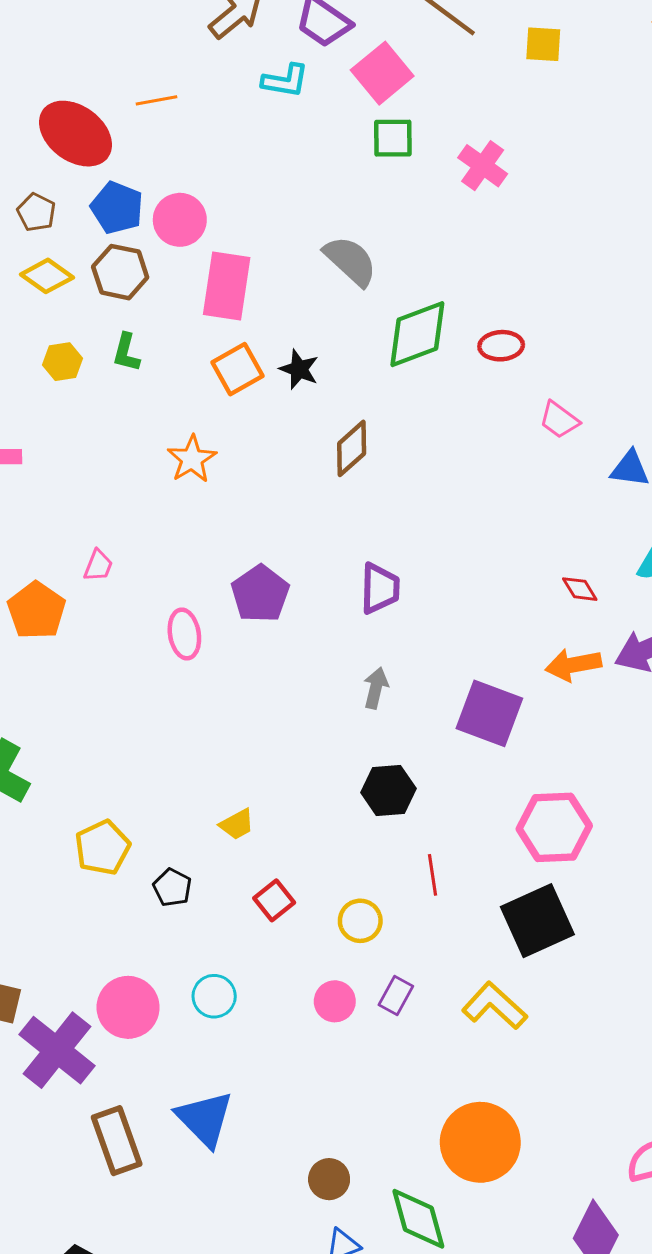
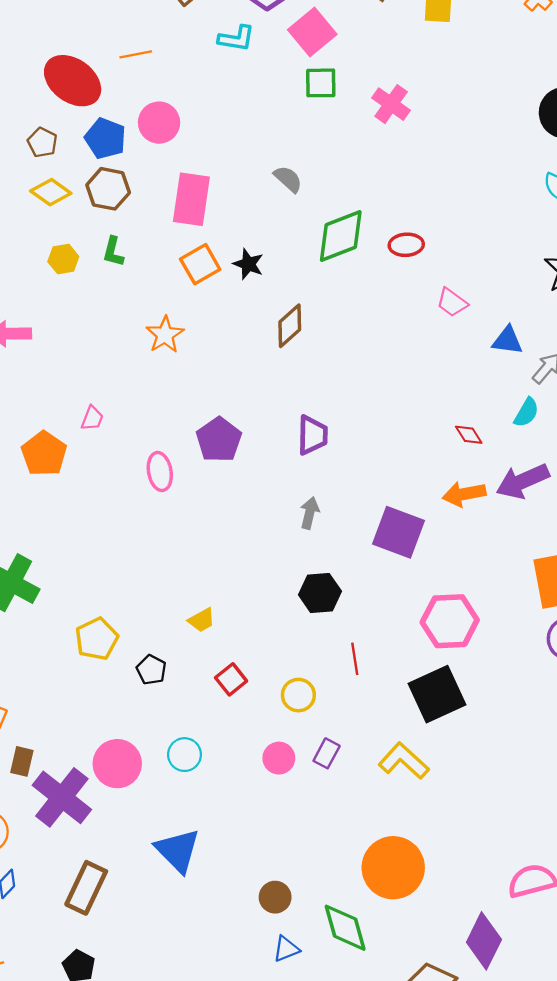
pink circle: (180, 220) -> (159, 123), moved
gray semicircle: (350, 261) -> (288, 179), size x0.7
brown rectangle: (117, 1141) -> (86, 888), moved, turned 45

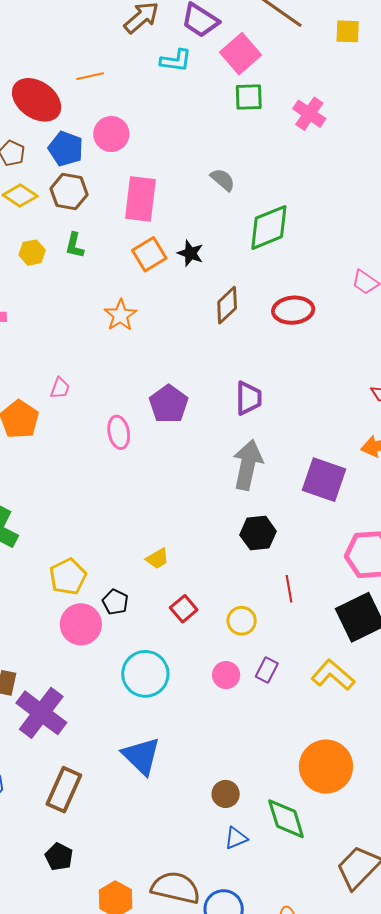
red ellipse: (406, 245) -> (293, 310), moved, size x1.4
gray arrow: (310, 513) -> (248, 465), size x1.8
cyan circle: (185, 755) -> (145, 674), size x1.6
pink circle: (117, 764) -> (81, 624), moved

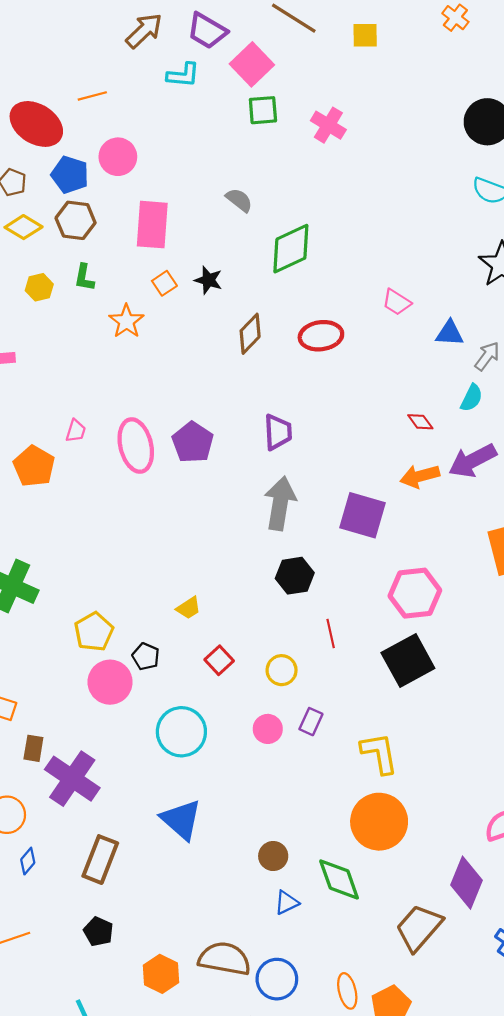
orange square: (149, 254) -> (164, 283), size x0.7
orange star: (120, 315) -> (126, 321), moved
pink ellipse: (119, 432) -> (136, 446), moved, size x1.5
yellow L-shape: (333, 675) -> (379, 753), moved, turned 42

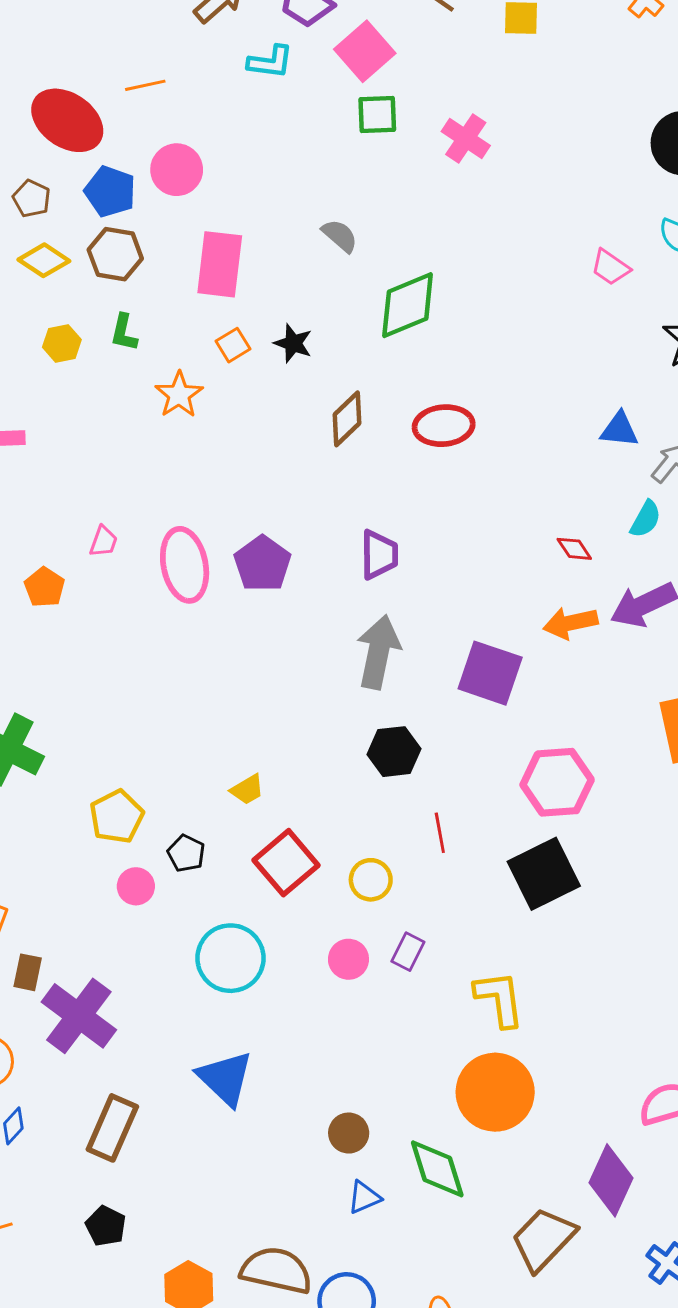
pink trapezoid: (397, 302) -> (610, 267), moved
orange pentagon: (34, 466) -> (45, 587), size x0.7
red square: (219, 660) -> (286, 863), size x1.6
pink circle: (110, 682) -> (136, 886), size x0.6

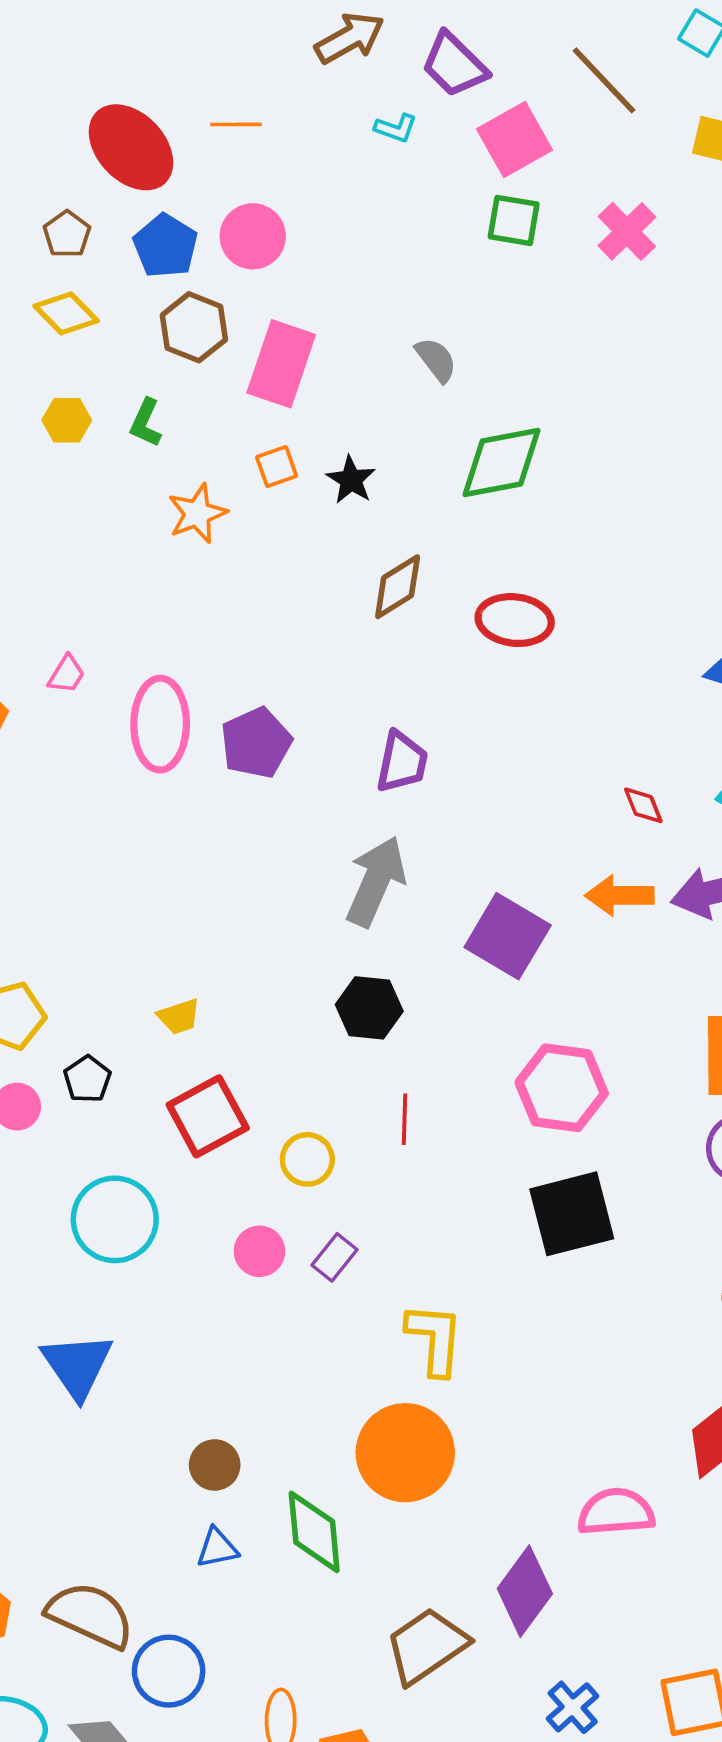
cyan L-shape: (270, 62) -> (396, 128), size x0.7
pink cross: (466, 139) -> (627, 231), moved
brown hexagon: (115, 254) -> (194, 327), moved
black square: (544, 874) -> (572, 1214), moved

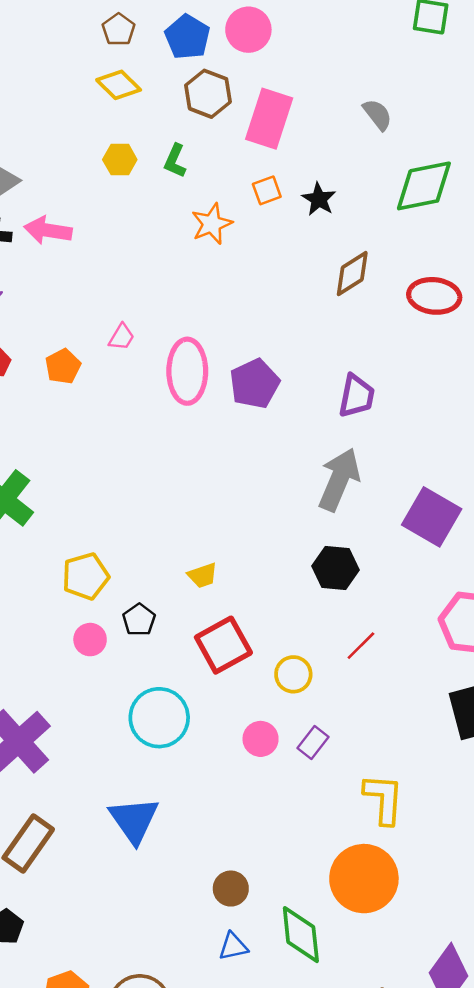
red line: (404, 1119) -> (361, 646), turned 44

